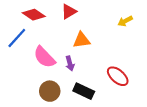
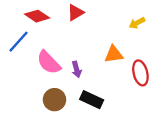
orange triangle: (82, 40) -> (114, 54), moved
red ellipse: (118, 76) -> (140, 73), moved, turned 35

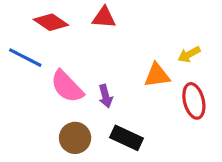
red triangle: (75, 13) -> (104, 17), turned 36
yellow arrow: (137, 23) -> (189, 54), moved
blue line: (18, 42) -> (25, 58), turned 75

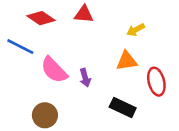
yellow arrow: (189, 54) -> (136, 30), moved
brown circle: (75, 138) -> (45, 115), moved
black rectangle: (126, 138) -> (123, 108), moved

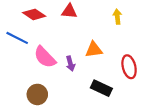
yellow arrow: (136, 30) -> (117, 17), moved, turned 112
orange triangle: (127, 61) -> (94, 50), moved

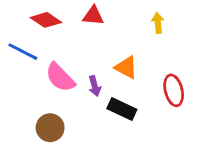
orange triangle: (94, 50) -> (126, 67), turned 36
black rectangle: (101, 88) -> (122, 109), moved

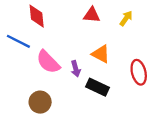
red triangle: (93, 16) -> (92, 15), moved
red diamond: (46, 20) -> (37, 16), turned 50
yellow arrow: (158, 23) -> (126, 18), turned 42

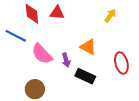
red triangle: (92, 15) -> (57, 13), moved

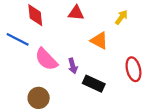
red triangle: (57, 13) -> (76, 13), moved
orange triangle: (88, 47) -> (99, 41), moved

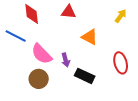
yellow arrow: (121, 17) -> (121, 16), moved
brown circle: (39, 98) -> (39, 79), moved

